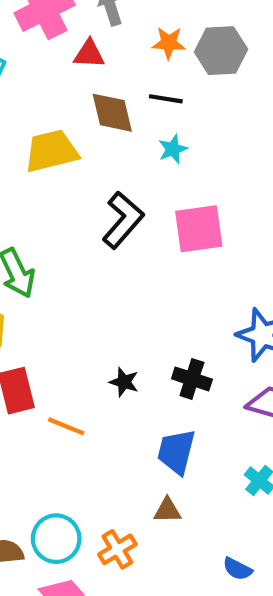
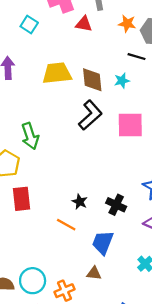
black line: (166, 99) -> (136, 57), moved
brown diamond: (112, 113) -> (92, 80), moved
orange line: (66, 426) -> (66, 225), moved

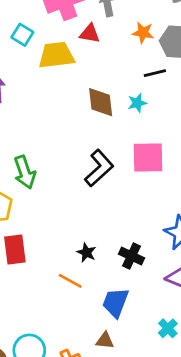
black line: (136, 57) -> (155, 73), turned -30
yellow trapezoid: (57, 73) -> (56, 55), moved
black L-shape: (90, 115) -> (99, 168), moved

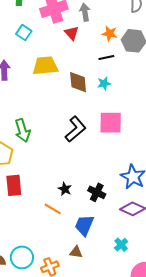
red triangle: (90, 34) -> (72, 33), turned 35
yellow trapezoid: (56, 55) -> (45, 66), moved
black line: (155, 73) -> (106, 57), moved

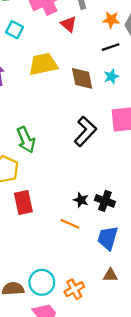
black cross: (97, 192) -> (105, 201), moved
brown triangle: (76, 252) -> (110, 275), moved

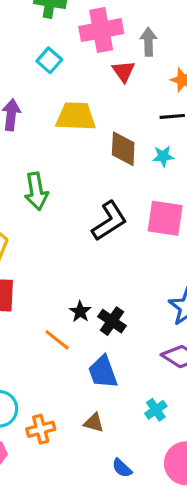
green arrow: (26, 140) -> (36, 191), moved
blue trapezoid: (108, 238) -> (103, 372), turned -50

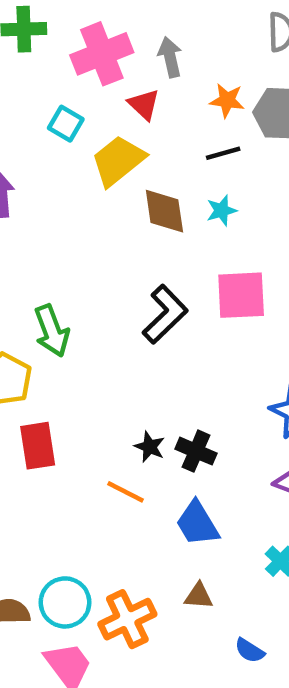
cyan square: (49, 60) -> (66, 124), moved
yellow trapezoid: (76, 116) -> (118, 161), moved, turned -30
green arrow: (36, 191) -> (52, 331), moved
orange cross: (41, 429) -> (127, 619), size x1.4

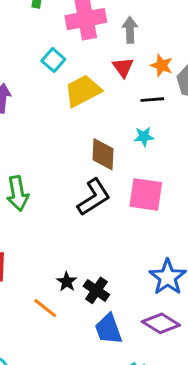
red triangle: (144, 104) -> (123, 67), moved
brown diamond: (164, 211) -> (103, 154), moved
blue trapezoid: (197, 524) -> (108, 329), moved

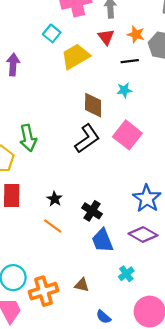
pink square: (146, 194) -> (127, 135), turned 32
black star: (67, 282) -> (55, 199), moved

